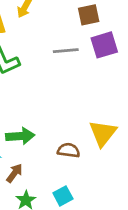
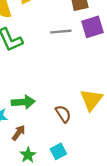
brown semicircle: (69, 150) -> (63, 114), turned 48

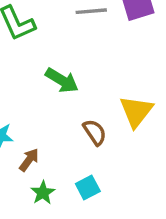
green arrow: (23, 102) -> (62, 80), moved, turned 35

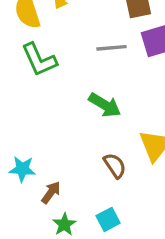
green arrow: (62, 80) -> (105, 105), moved

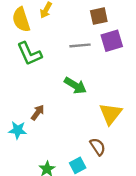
brown semicircle: (115, 166) -> (98, 147), moved
brown arrow: (51, 193) -> (38, 113), moved

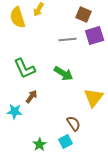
brown square: (99, 16) -> (84, 14), turned 35
green L-shape: (29, 54) -> (25, 68), moved
brown semicircle: (98, 147) -> (74, 124), moved

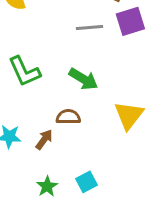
brown arrow: (32, 96) -> (44, 139), moved
brown semicircle: (74, 124) -> (68, 117), moved, turned -56

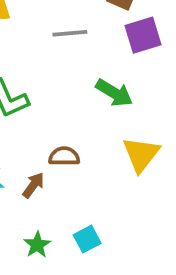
gray line: (89, 27) -> (70, 33), moved
green arrow: (83, 79) -> (114, 93), moved

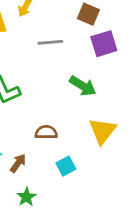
brown arrow: (33, 185) -> (18, 163), moved
cyan square: (87, 239) -> (66, 166), moved

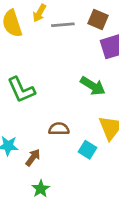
gray line: (50, 42) -> (63, 25), moved
cyan square: (66, 166) -> (88, 150), moved, turned -30

